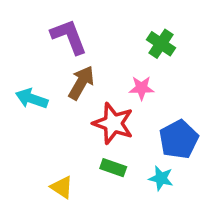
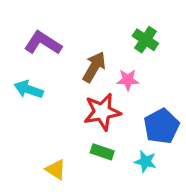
purple L-shape: (69, 37) -> (43, 43), moved, turned -36
brown arrow: (81, 83) -> (94, 67), moved
red star: (113, 123) -> (102, 112), turned -30

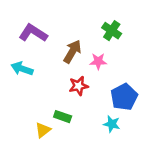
red star: (102, 112) -> (79, 86), size x0.7
green rectangle: (102, 152) -> (63, 117), moved
yellow triangle: (56, 170) -> (43, 130), turned 49

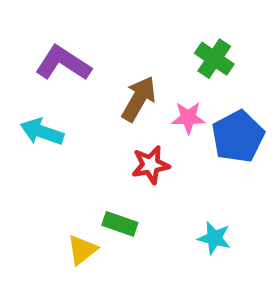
blue pentagon: (124, 97) -> (238, 137), moved

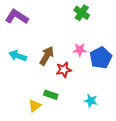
green cross: (214, 59) -> (82, 13), moved
purple L-shape: (63, 63) -> (17, 17), moved
brown arrow: (139, 99) -> (47, 56), moved

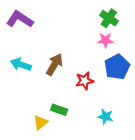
green cross: (82, 13) -> (109, 18), moved
pink star: (80, 50) -> (105, 40), moved
red star: (64, 70) -> (85, 81), moved

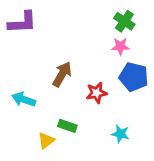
purple L-shape: (20, 19) -> (22, 23), turned 144
cyan arrow: (21, 65) -> (24, 99), moved
blue pentagon: (117, 67) -> (134, 77), turned -30

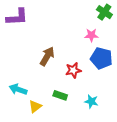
green cross: (124, 21) -> (104, 12), moved
cyan arrow: (24, 99) -> (18, 89), moved
green rectangle: (67, 126) -> (60, 95), moved

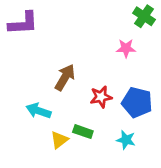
blue pentagon: (101, 58) -> (137, 102), moved
cyan arrow: (18, 89) -> (38, 111), moved
yellow triangle: (35, 106) -> (59, 140), moved

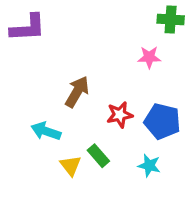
green cross: (144, 16) -> (171, 20), turned -30
green rectangle: (83, 132) -> (98, 156), turned 30
yellow triangle: (59, 140) -> (70, 166), turned -30

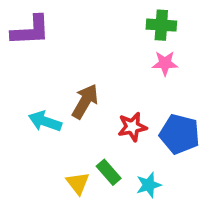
green cross: (171, 20) -> (161, 25), moved
cyan arrow: (46, 131) -> (45, 121), moved
cyan star: (149, 166) -> (149, 185), moved, turned -30

